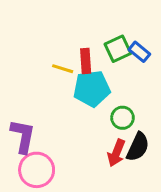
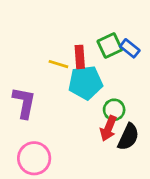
purple L-shape: (23, 136) -> (24, 103), moved
red arrow: (116, 153) -> (108, 128), moved

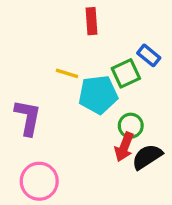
green square: (110, 45) -> (126, 73), moved
red rectangle: (80, 57) -> (92, 21), moved
black semicircle: (128, 137) -> (147, 157), turned -148

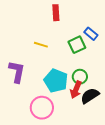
cyan pentagon: (98, 95) -> (56, 81), moved, turned 30
pink circle: (39, 181) -> (42, 108), moved

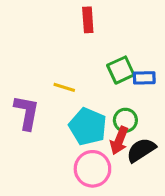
blue rectangle: (91, 34) -> (144, 78), moved, turned -40
yellow line: (41, 45) -> (64, 87), moved
pink circle: (42, 108) -> (92, 169), moved

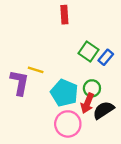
green square: (121, 70) -> (89, 52), turned -30
blue rectangle: (144, 78) -> (106, 57), turned -49
yellow line: (64, 87) -> (36, 70), moved

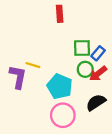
green square: (89, 52) -> (82, 48), turned -36
green circle: (92, 88) -> (85, 69), moved
red arrow: (87, 103) -> (98, 74), moved, turned 30

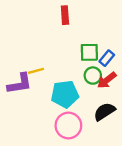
yellow line: (33, 65) -> (36, 71), turned -32
purple L-shape: (18, 77) -> (20, 84), turned 70
cyan pentagon: (60, 86) -> (65, 94), turned -30

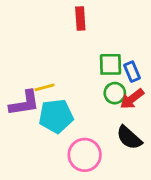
blue rectangle: (107, 58) -> (132, 72), turned -63
cyan pentagon: (65, 94) -> (56, 116), moved
black semicircle: (104, 112) -> (129, 138), turned -105

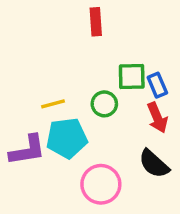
green circle: (115, 93) -> (104, 104), moved
red arrow: (132, 99) -> (157, 118), turned -75
purple L-shape: (24, 103) -> (27, 150), moved

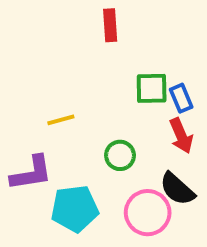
green circle: (104, 104) -> (120, 155), moved
cyan pentagon: (67, 138) -> (75, 209), moved
pink circle: (101, 184) -> (148, 213), moved

